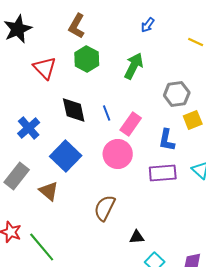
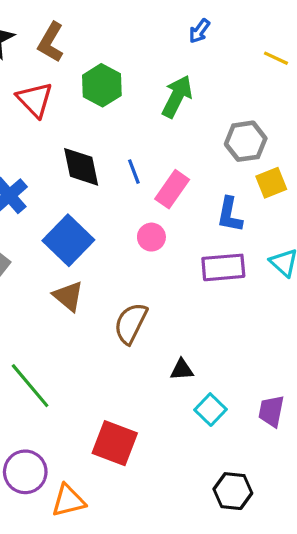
brown L-shape: (77, 26) -> (51, 42), moved
pink circle: (118, 154) -> (151, 237), size x0.6
brown triangle: (49, 191) -> (68, 296), moved

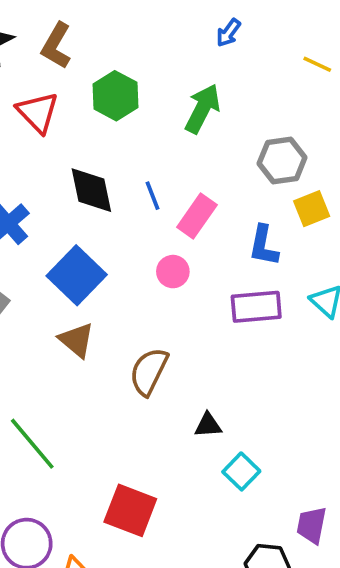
purple trapezoid: (271, 411) -> (312, 525), moved

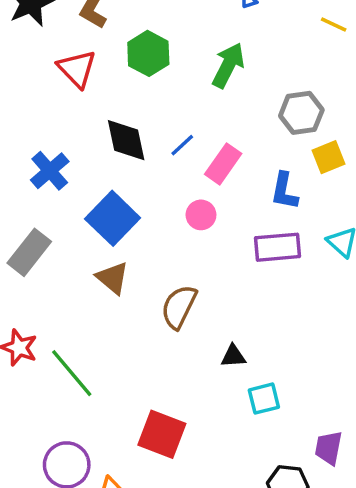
blue line: (153, 196) -> (182, 145), turned 68
cyan square: (241, 471) -> (264, 399), turned 32

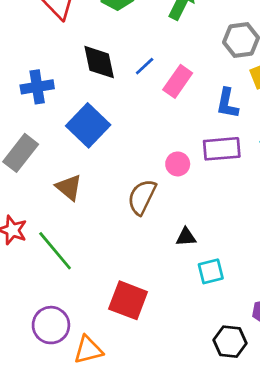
blue cross: (50, 171) -> (37, 87), turned 32
pink circle: (201, 215) -> (178, 164), moved
brown triangle: (113, 278) -> (69, 187), moved

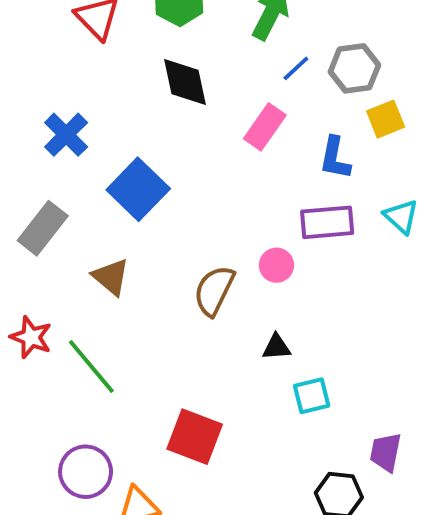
black diamond: (99, 62) -> (185, 82), moved
blue line: (145, 66) -> (296, 68), moved
blue cross: (37, 87) -> (66, 135), turned -36
pink circle: (178, 164) -> (276, 265), moved

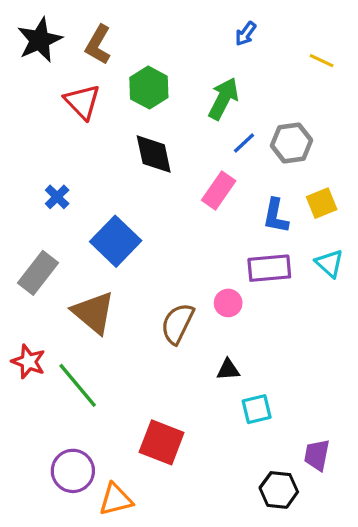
yellow square: (386, 119) -> (322, 203), moved
blue cross: (66, 135) -> (57, 197), size x0.7
brown triangle: (111, 277) -> (93, 312), size x1.4

